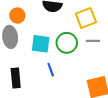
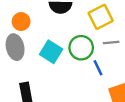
cyan square: (41, 44) -> (51, 52), turned 30
blue line: (51, 70) -> (98, 68), moved

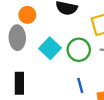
blue line: (98, 68) -> (80, 85), moved

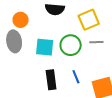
cyan square: (50, 48) -> (45, 47), turned -30
black rectangle: (19, 83) -> (51, 80), moved

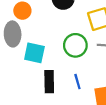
cyan square: (45, 47) -> (34, 53), moved

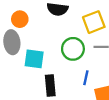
blue line: (77, 82) -> (86, 78), moved, turned 32

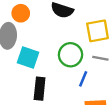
blue line: (86, 78) -> (83, 79), moved

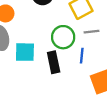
black rectangle: (40, 89) -> (54, 62), moved

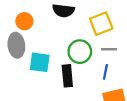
blue line: (82, 56) -> (105, 72), moved

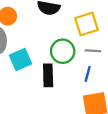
cyan square: (40, 62) -> (21, 60), turned -35

